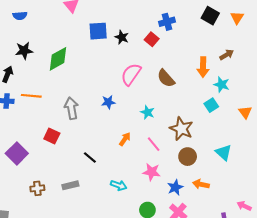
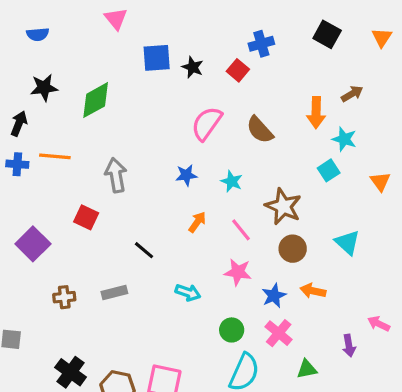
orange triangle: (237, 18) -> (382, 37), moved
blue star: (108, 102) -> (186, 175), moved

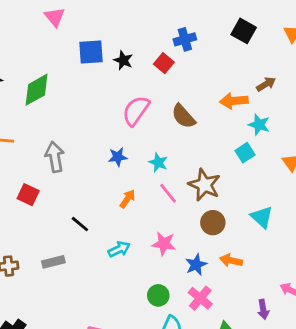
orange arrow: (316, 113) -> (234, 101), turned 84
pink line: (241, 230) -> (168, 193), moved
cyan arrow: (188, 292) -> (119, 249), moved, turned -45

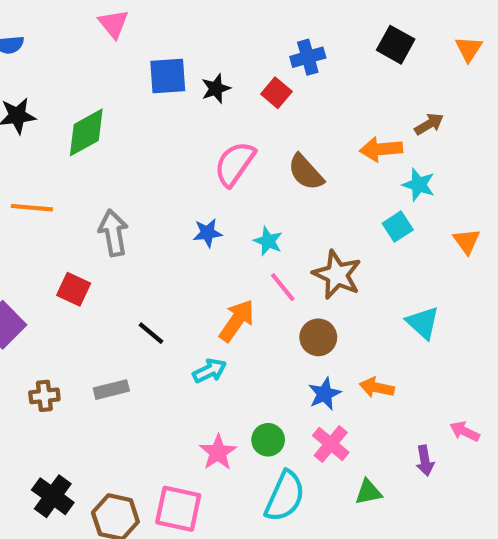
black star: (123, 60) -> (216, 89), turned 30
orange arrow: (127, 199) -> (237, 321), moved, size x1.5
brown circle: (213, 223) -> (318, 337), moved
pink star: (164, 244) -> (218, 452), moved, turned 30

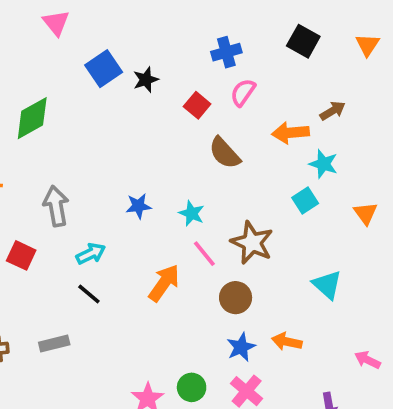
blue square: (168, 76) -> (104, 69), turned -30
red square: (276, 93) -> (197, 105), moved
pink semicircle: (235, 164) -> (243, 92), moved, size x0.7
cyan arrow: (210, 371) -> (91, 254), moved
pink arrow: (465, 431) -> (367, 360), moved

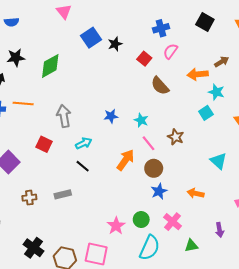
brown star: (252, 243) -> (176, 137), size x0.7
brown circle: (236, 298) -> (154, 168), moved
blue star: (241, 347) -> (159, 191), moved

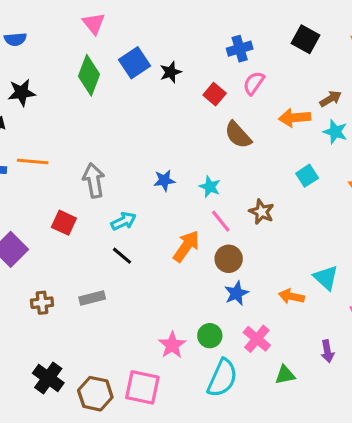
green diamond: (50, 66) -> (89, 75), moved, turned -40
cyan star: (216, 92) -> (335, 132), moved
cyan triangle: (218, 161) -> (326, 278), moved

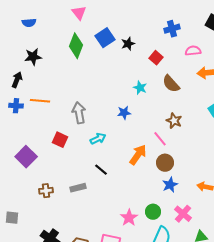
pink semicircle: (254, 83) -> (193, 51), moved, turned 49
cyan star: (210, 187) -> (140, 88), moved
brown star: (262, 212) -> (174, 121), moved
black line: (122, 256) -> (101, 170), moved

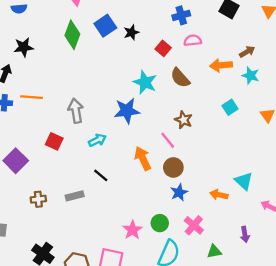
pink semicircle: (193, 51) -> (193, 40), moved
cyan star: (140, 88) -> (145, 82), size x1.5
blue star: (124, 113) -> (127, 111), size x1.6
orange arrow: (138, 155) -> (143, 158), turned -60

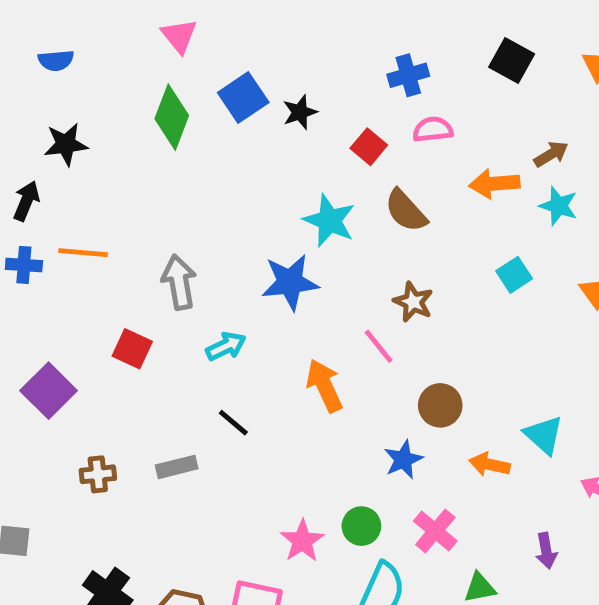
brown circle: (173, 167) -> (440, 405), moved

